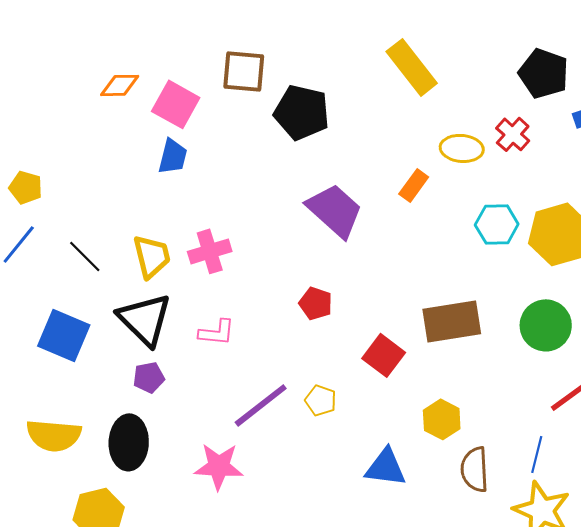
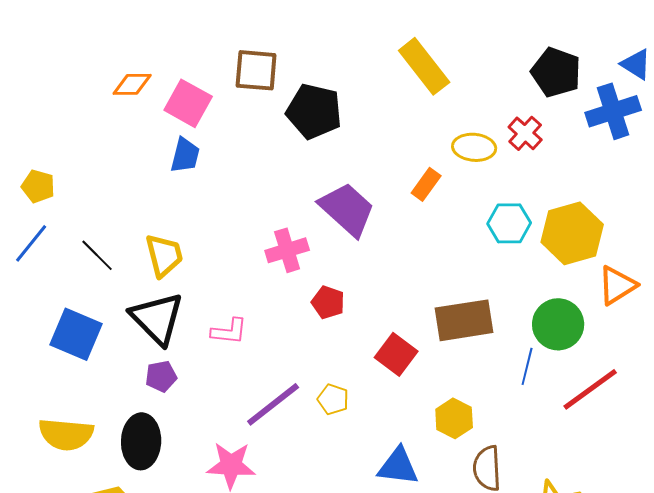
pink cross: (210, 251) -> (287, 250), moved
blue line: (537, 454) -> (527, 366), moved

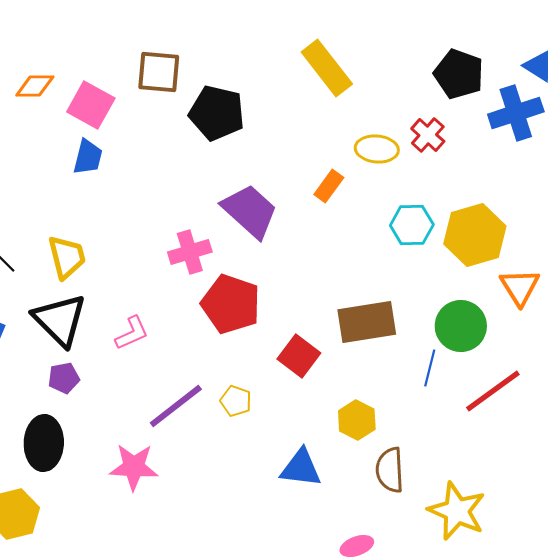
orange triangle: (617, 285) -> (520, 287), turned -30
red pentagon: (328, 302) -> (231, 304), size x1.8
pink L-shape: (229, 331) -> (132, 333), turned -30

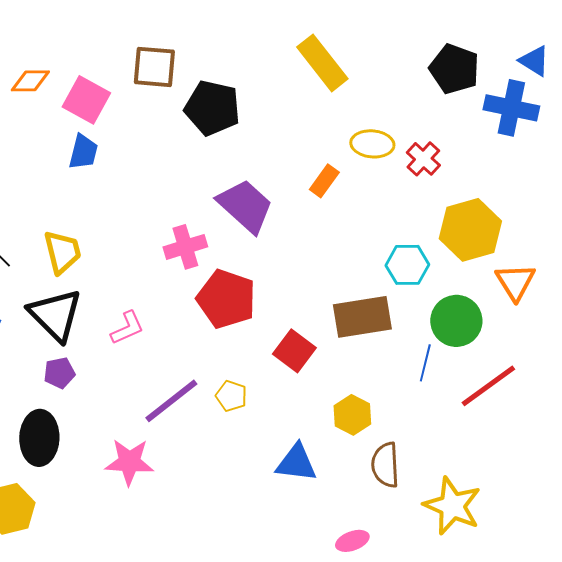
blue cross: (516, 113) -> (511, 108), turned 30
red cross: (428, 135) -> (423, 159), moved
cyan hexagon: (412, 225) -> (407, 265), moved

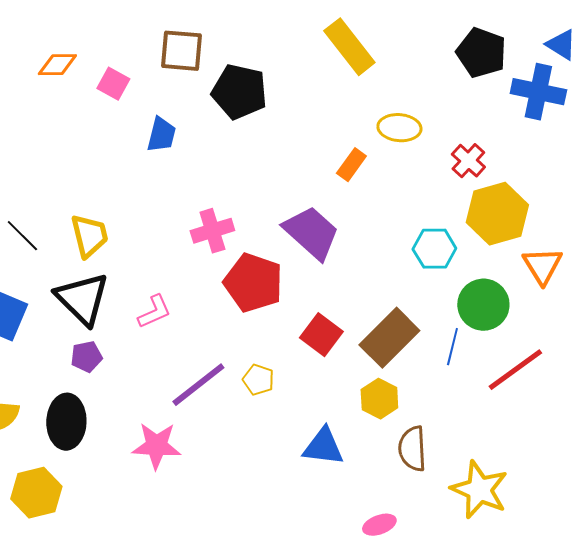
pink square: (86, 100) -> (113, 84), size x0.7
blue trapezoid: (83, 152) -> (161, 135), moved
red cross: (423, 159) -> (468, 161), moved
purple trapezoid: (245, 206) -> (311, 233), moved
brown rectangle: (362, 317) -> (389, 338), moved, turned -36

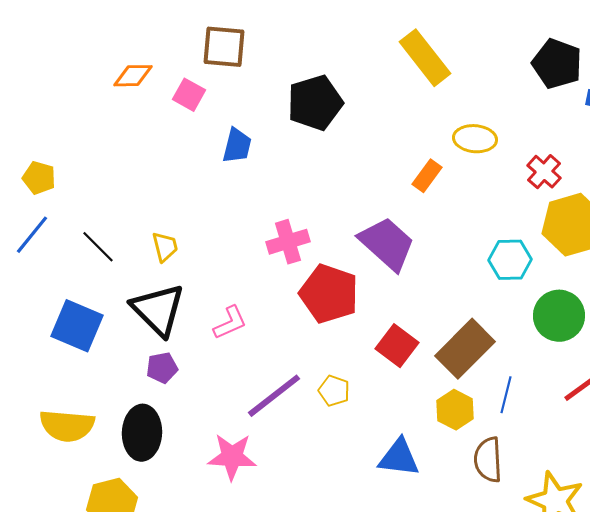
brown square: (181, 51) -> (224, 47), moved
black pentagon: (239, 92) -> (315, 103), turned -30
yellow trapezoid: (89, 236) -> (165, 247), size x0.7
blue line: (452, 347) -> (506, 395), moved

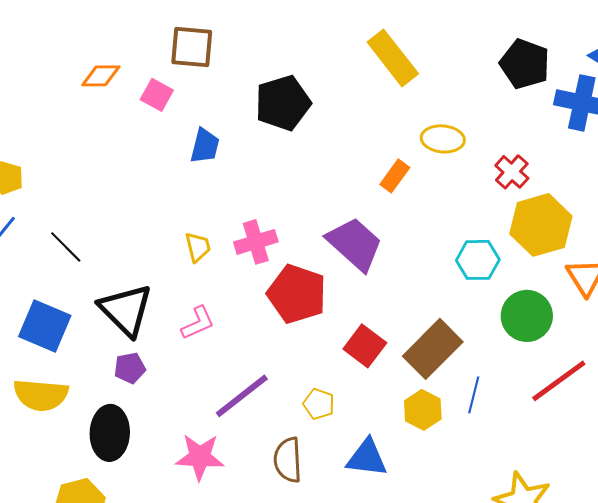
yellow trapezoid: (165, 247) -> (198, 247), moved
yellow pentagon: (334, 391) -> (319, 404), moved
yellow semicircle: (67, 426) -> (41, 395), moved
brown semicircle: (488, 460) -> (288, 460), moved

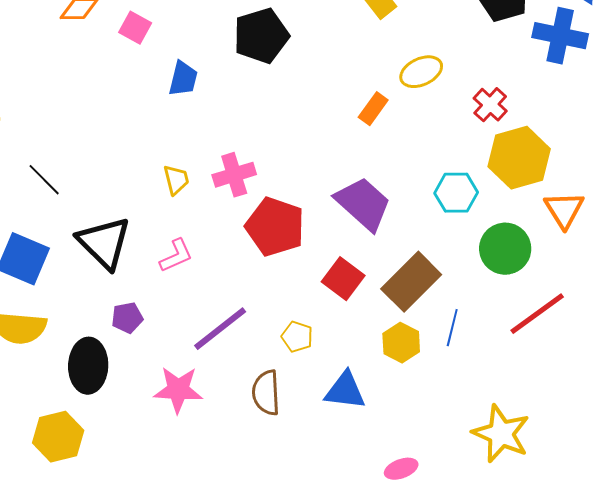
yellow ellipse: (443, 139) -> (421, 72), turned -30
purple trapezoid: (355, 244) -> (363, 204), moved
purple pentagon: (130, 368) -> (127, 318), moved

